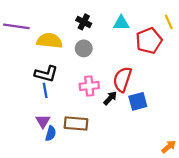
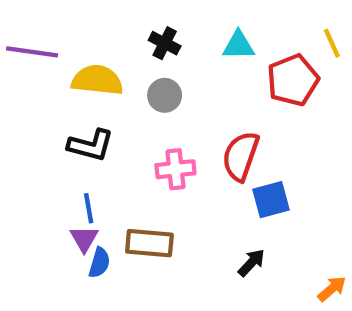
blue line: (45, 90) -> (89, 208), moved
black arrow: (110, 98) -> (252, 263), moved

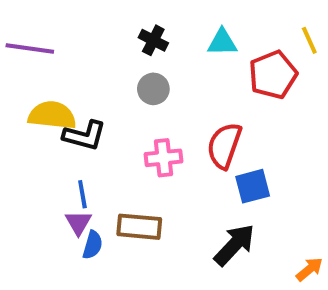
yellow semicircle: (97, 80) -> (52, 115), moved
black arrow: (252, 263) -> (234, 245), size x1.6

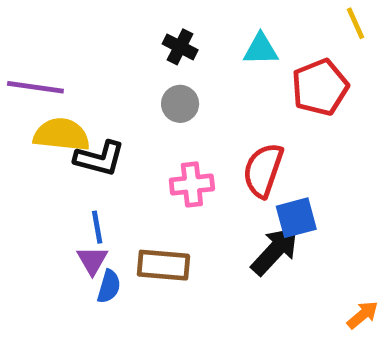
yellow line: (309, 40) -> (356, 23), moved
purple line: (30, 48) -> (35, 87), moved
black arrow: (234, 245) -> (275, 251), moved

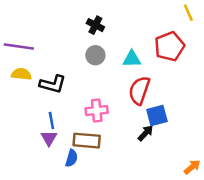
cyan triangle: (261, 49) -> (132, 59), moved
yellow semicircle: (61, 135) -> (21, 74), moved, size x0.7
pink cross: (192, 184) -> (97, 110), moved
black arrow: (275, 251) -> (146, 133), size x0.6
blue semicircle: (109, 286) -> (72, 158), moved

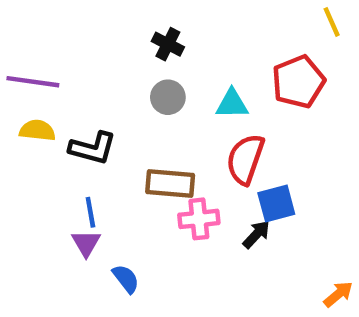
pink cross: (97, 110) -> (199, 219), moved
brown rectangle: (87, 141) -> (170, 184), moved
blue semicircle: (72, 158) -> (126, 279), turned -54

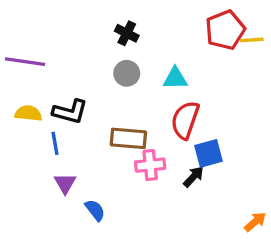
yellow line: (332, 22) -> (252, 40), moved, turned -70
red pentagon: (298, 82) -> (225, 30), moved
yellow semicircle: (37, 130) -> (28, 113), moved
blue line: (90, 212) -> (55, 143), moved

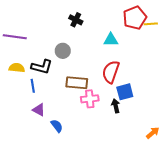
gray circle: (127, 73) -> (63, 51), moved
cyan triangle: (175, 78) -> (111, 40), moved
black arrow: (193, 177) -> (116, 106), turned -56
purple triangle: (65, 183) -> (39, 110), turned -32

